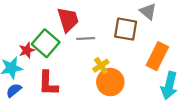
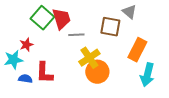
green square: (46, 43) -> (42, 18), moved
yellow cross: (101, 66) -> (89, 58), size x1.5
blue semicircle: (14, 90) -> (25, 79), moved, turned 48

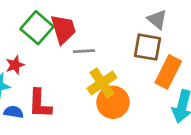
brown square: (110, 27) -> (148, 47), moved

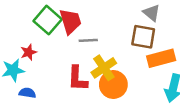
orange rectangle: (168, 72) -> (161, 58), turned 48
red L-shape: (40, 104) -> (78, 79), moved

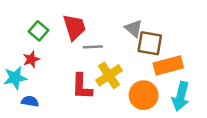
gray triangle: (152, 13) -> (134, 28), moved
green square: (48, 20) -> (39, 31), moved, size x0.7
orange circle: (113, 85) -> (144, 95), moved

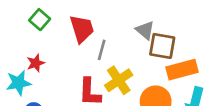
green square: (39, 31) -> (40, 20), moved
gray line: (93, 47) -> (102, 50), turned -72

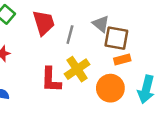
gray line: (102, 50) -> (70, 35), moved
orange rectangle: (182, 70) -> (122, 60), moved, size x0.6

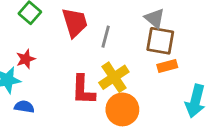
gray triangle: (101, 24) -> (155, 18), moved
orange circle: (110, 88) -> (122, 109), moved

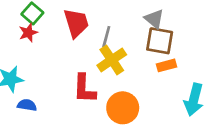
red star: (26, 59) -> (28, 33), moved
yellow cross: (114, 77) -> (112, 60), moved

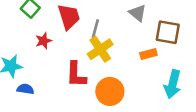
red star: (28, 33) -> (44, 41), moved
brown square: (160, 41) -> (168, 32), moved

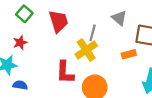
gray line: (95, 29) -> (93, 33), moved
red star: (44, 41) -> (20, 43), moved

